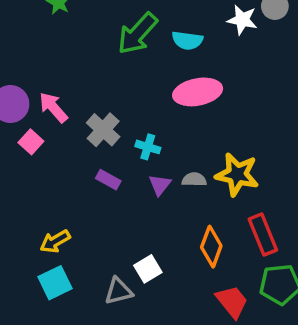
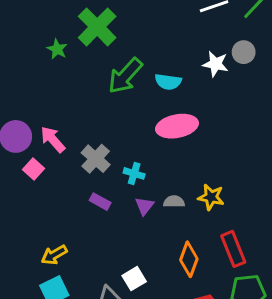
yellow star: (237, 174) -> (211, 197), size x0.7

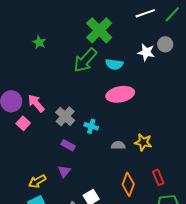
green cross: (97, 27) -> (99, 30), moved
purple triangle: (144, 206) -> (64, 171), moved
red rectangle: (233, 249) -> (158, 177), size x0.7

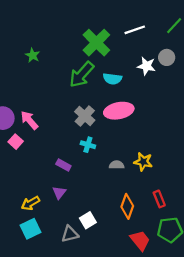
white line: (145, 13) -> (135, 30), moved
gray cross: (65, 116) -> (85, 116), moved

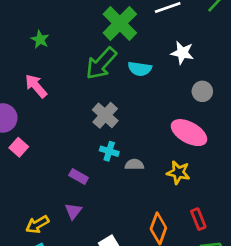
gray circle: (167, 57) -> (202, 91), moved
pink ellipse: (119, 111) -> (189, 133), moved, turned 40
pink arrow: (29, 120) -> (36, 86), moved
gray semicircle: (117, 165) -> (134, 165), moved

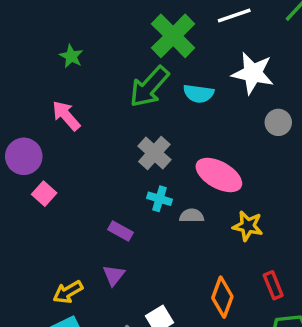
white star: (182, 53) -> (253, 73), size x1.4
pink ellipse: (189, 133) -> (219, 175), moved

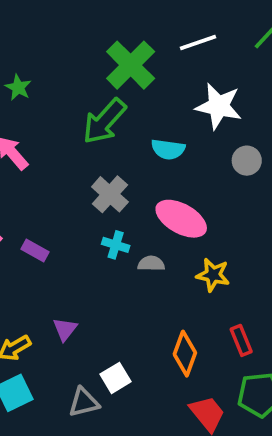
cyan semicircle: (199, 94) -> (168, 149), moved
purple rectangle: (120, 231) -> (35, 251), moved

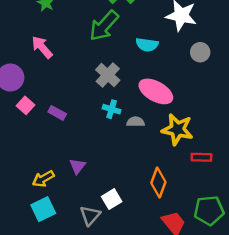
yellow star: (213, 275) -> (177, 129), size x1.4
red rectangle: (241, 340) -> (201, 157), moved, turned -66
gray triangle: (84, 402) -> (90, 215), turned -35

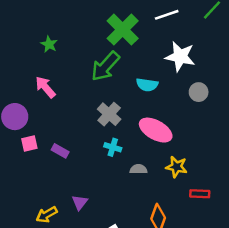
pink square: (26, 105) -> (29, 144), turned 35
gray semicircle: (136, 122) -> (139, 169), moved
yellow star: (177, 129) -> (177, 167), size x0.7

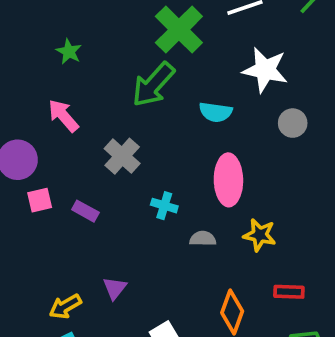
gray cross: (109, 114) -> (122, 156), moved
pink ellipse: (156, 130) -> (228, 180), turned 60
red rectangle: (200, 194) -> (289, 292), moved

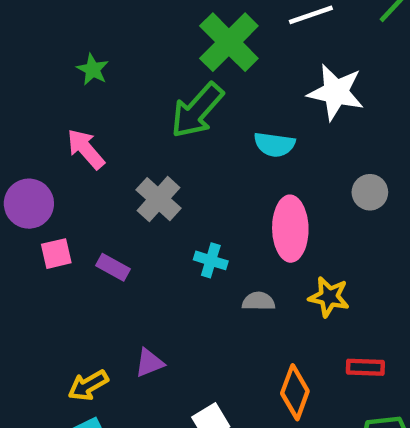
gray circle: (293, 123) -> (370, 192), moved
purple triangle: (115, 288) -> (149, 363), turned 30

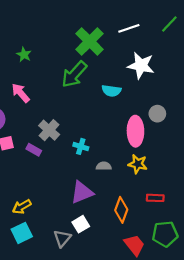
gray cross: (158, 199) -> (49, 130), moved
pink ellipse: (290, 229) -> (135, 131), moved
purple triangle: (149, 363) -> (82, 192), moved, size x1.6

